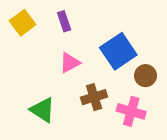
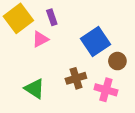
yellow square: (23, 23) -> (18, 18), size x1.4
pink triangle: (70, 63) -> (40, 39), moved

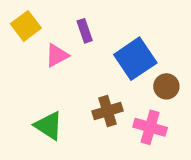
purple rectangle: (52, 17) -> (85, 31), moved
yellow square: (18, 18) -> (26, 26), size x0.7

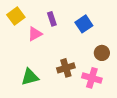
blue square: (135, 59) -> (84, 24), moved, size x0.7
green triangle: (49, 126) -> (30, 77), turned -48

